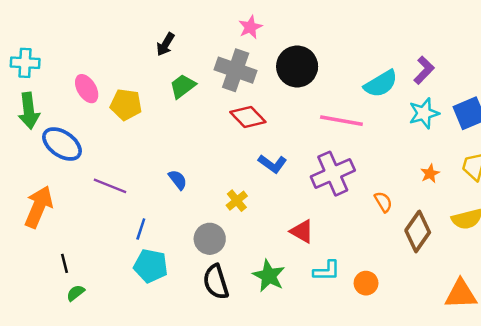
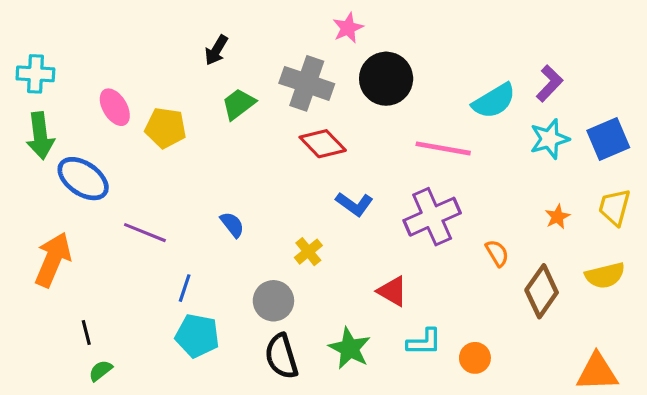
pink star: (250, 27) -> (348, 28), moved

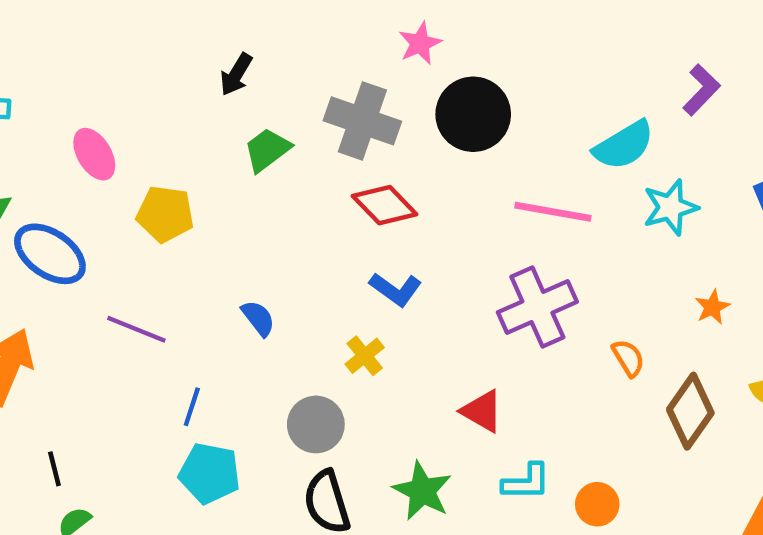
purple L-shape: (549, 83) -> (701, 90), moved
yellow pentagon: (166, 128) -> (165, 214), moved
cyan star: (549, 139) -> (670, 207), moved
blue L-shape: (354, 204) -> (396, 289), moved

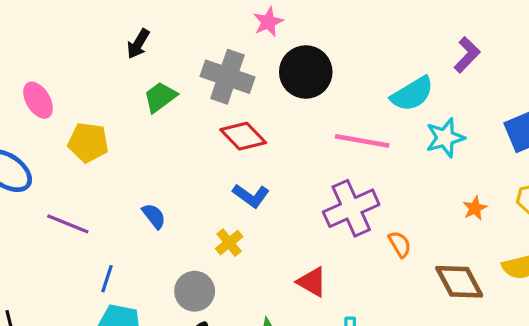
orange semicircle: (628, 358) -> (400, 244), moved
brown diamond: (690, 411) -> (459, 282), turned -63

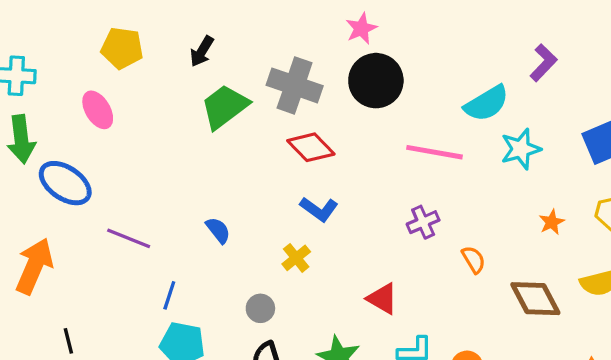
pink star: (268, 22) -> (361, 29), moved
green trapezoid: (160, 97) -> (225, 107), size x1.4
yellow pentagon: (88, 142) -> (122, 48), moved
purple cross: (351, 208) -> (423, 222), size x0.6
gray circle: (195, 291) -> (260, 308), size x0.7

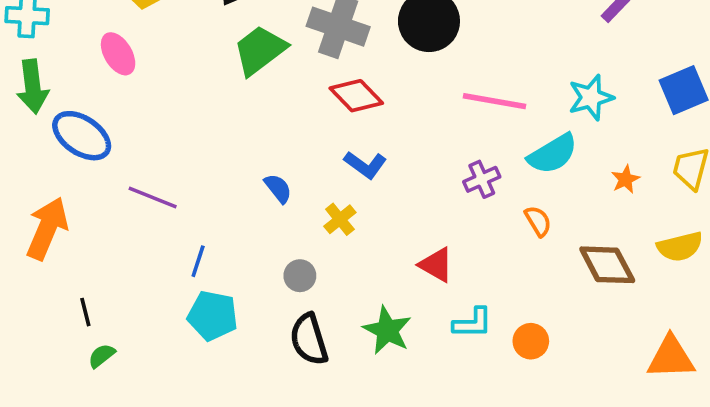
cyan semicircle: (487, 103) -> (553, 154), moved
blue semicircle: (218, 230) -> (278, 188), moved

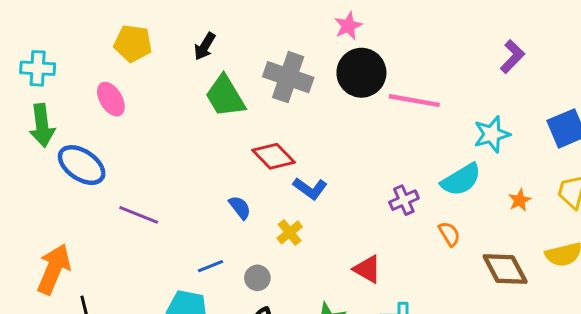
green trapezoid: (260, 50) -> (225, 96), turned -84
red diamond: (356, 96) -> (274, 156), moved
pink line: (494, 101) -> (414, 101), moved
orange arrow: (47, 228) -> (54, 269), moved
blue line: (198, 261) -> (211, 266), moved, turned 50

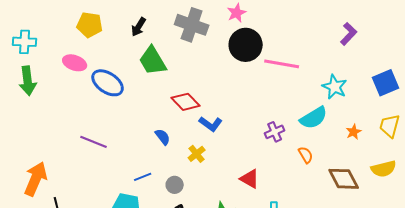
gray cross: (288, 77) -> (192, 25), moved
pink ellipse: (111, 99) -> (75, 63), turned -40
cyan star: (492, 134) -> (335, 87), turned -30
blue ellipse: (82, 165) -> (108, 83), moved

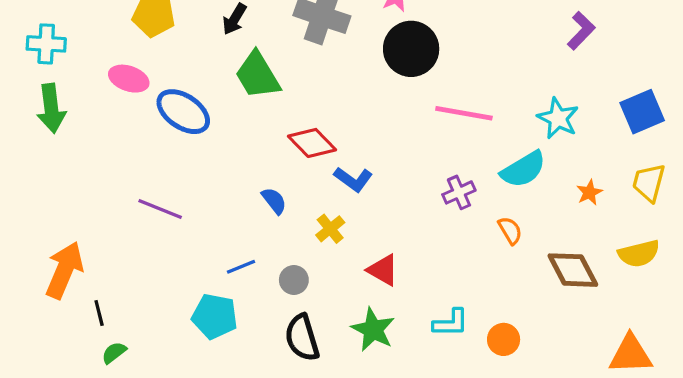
pink line: (282, 64) -> (464, 113), moved
red triangle: (250, 179) -> (383, 270), moved

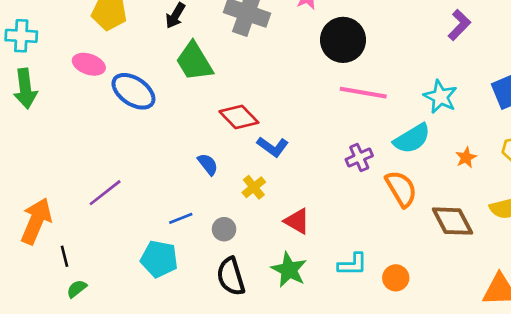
black circle: (411, 49) -> (343, 40), moved
purple line: (160, 209) -> (105, 193), moved, turned -60
orange semicircle: (510, 230) -> (401, 189), size x1.6

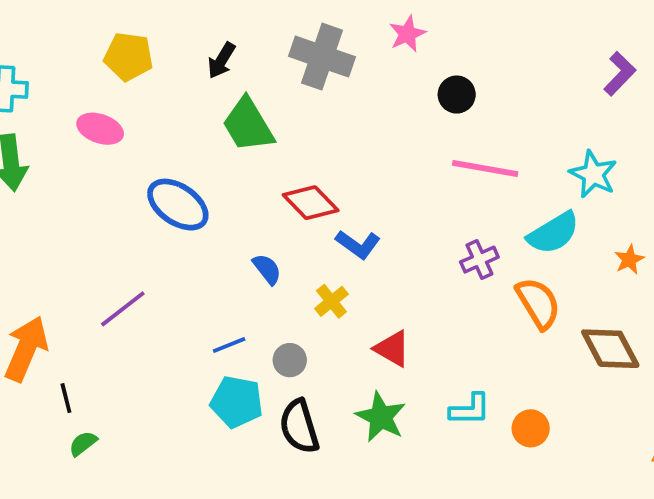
black circle: (343, 40) -> (457, 95), size x0.6
blue ellipse: (133, 91) -> (178, 205), moved
cyan pentagon: (159, 259) -> (237, 402), moved

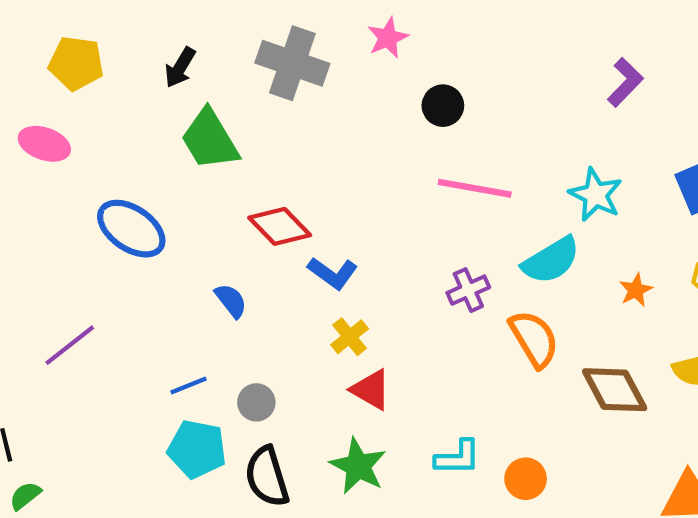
yellow cross: (331, 301) -> (350, 337), moved

